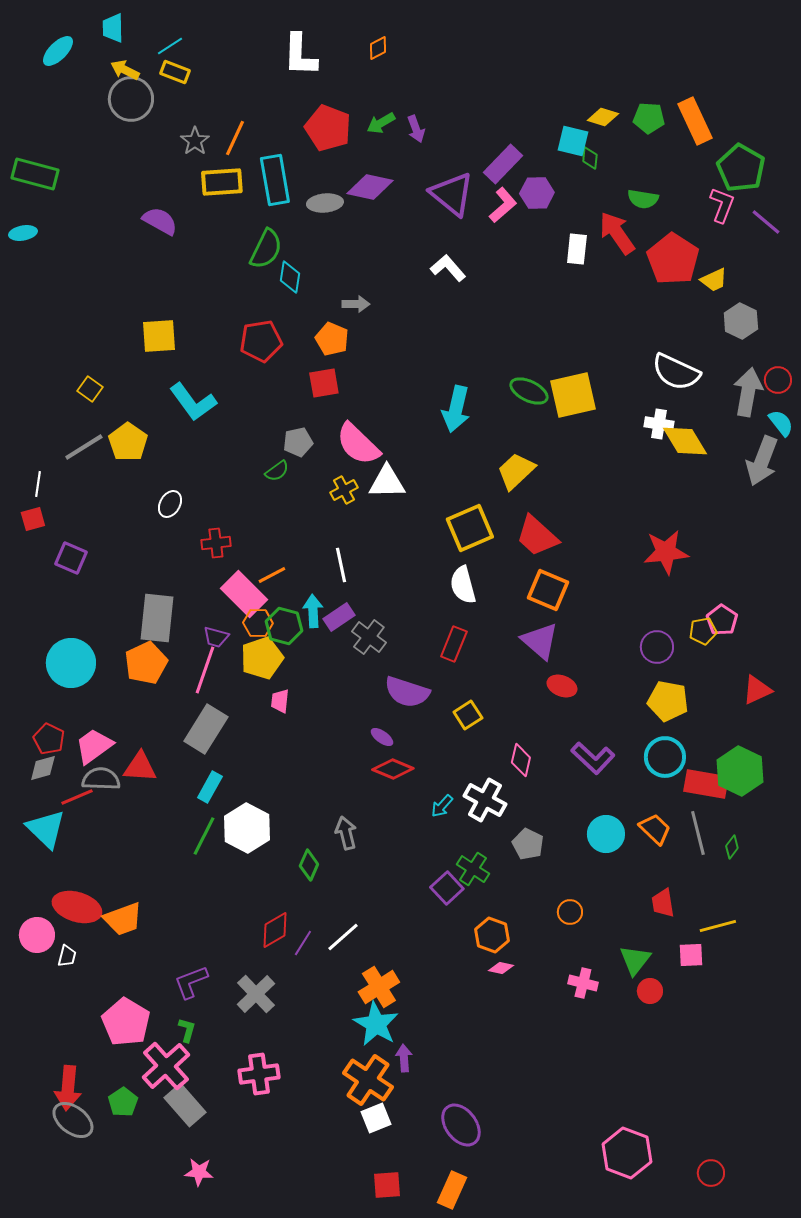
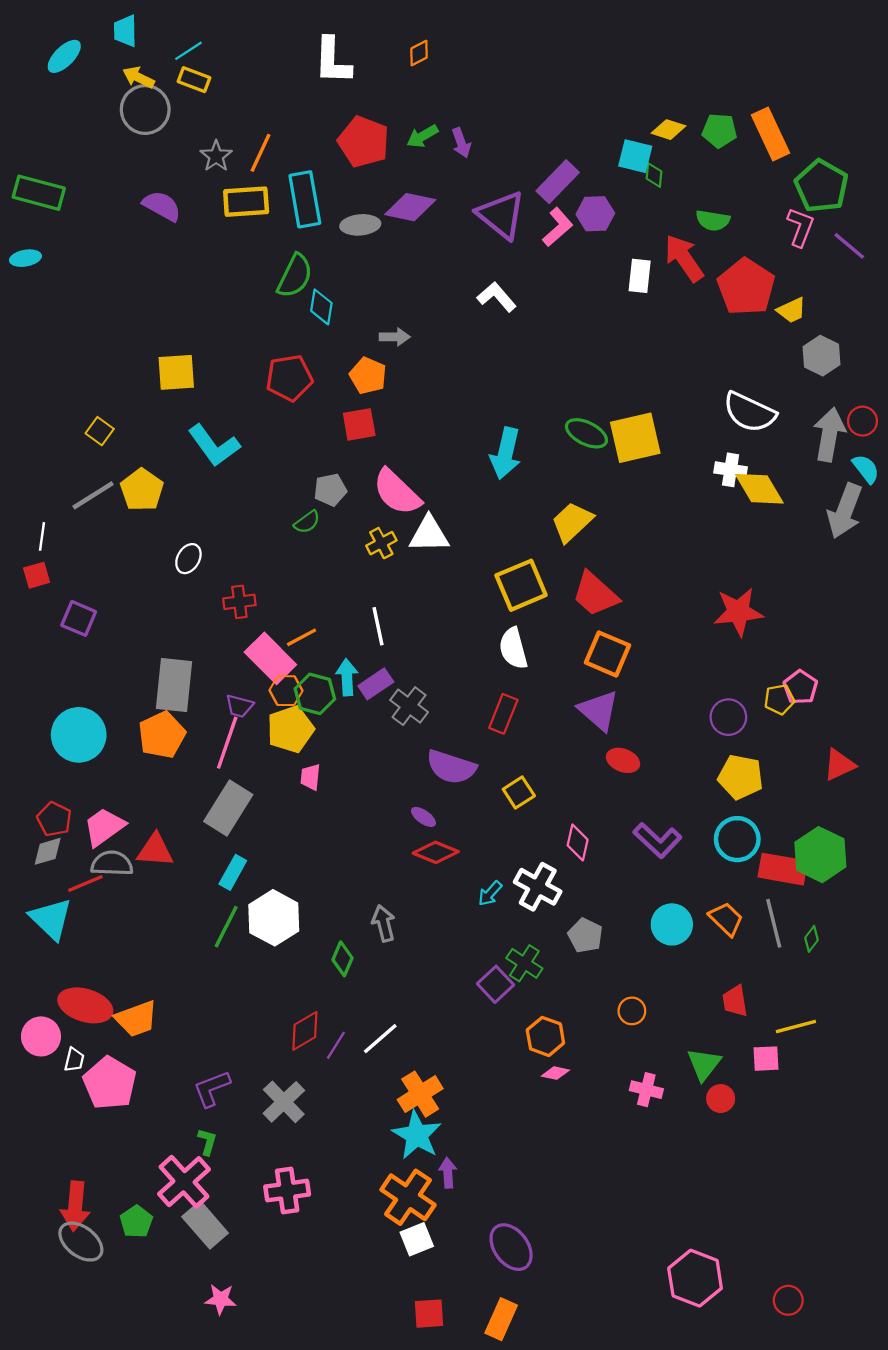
purple semicircle: (160, 221) -> (162, 206), moved
pink pentagon: (126, 1022) -> (110, 1083), moved

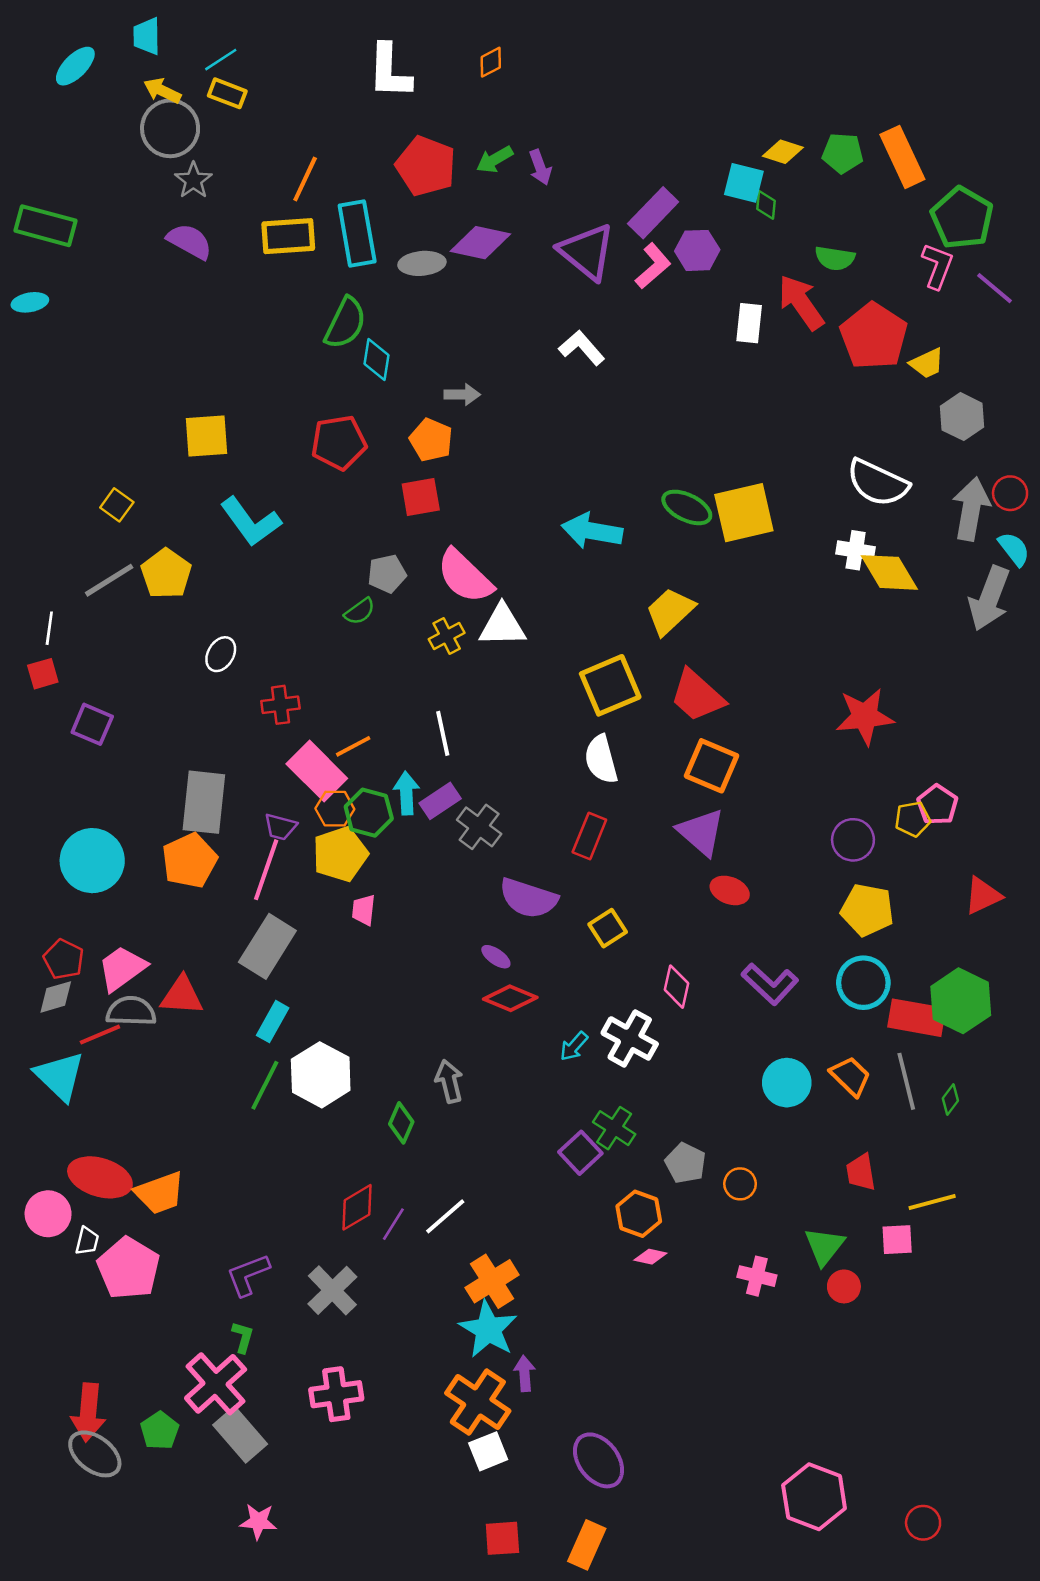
gray star: (216, 156) -> (193, 180), moved
cyan arrow: (506, 453) -> (592, 531), turned 87
gray pentagon: (585, 936) -> (686, 1163), moved

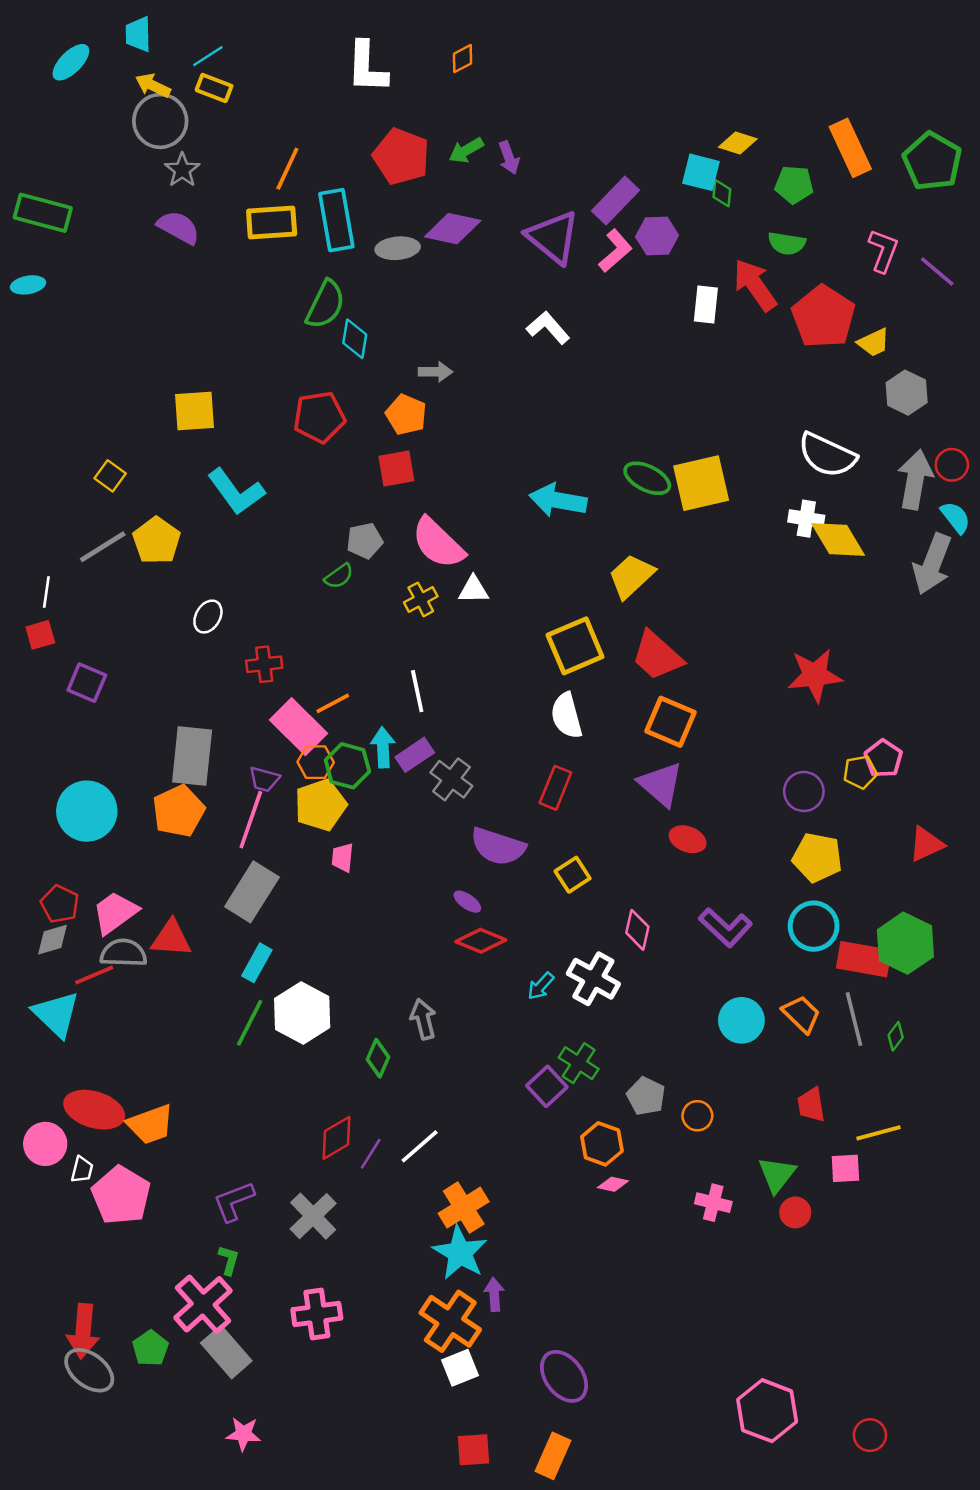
green pentagon: (843, 153) -> (794, 185), moved
green pentagon: (962, 218) -> (932, 161), moved
white triangle: (502, 626) -> (473, 590), size x0.7

